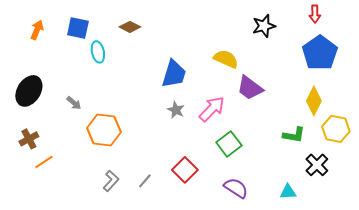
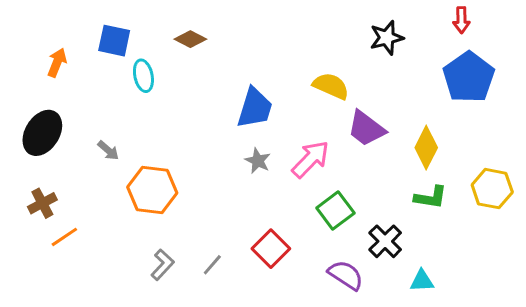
orange arrow: (37, 30) -> (57, 63), moved
yellow diamond: (314, 101) -> (426, 148), moved
black cross: (317, 165) -> (385, 241), moved

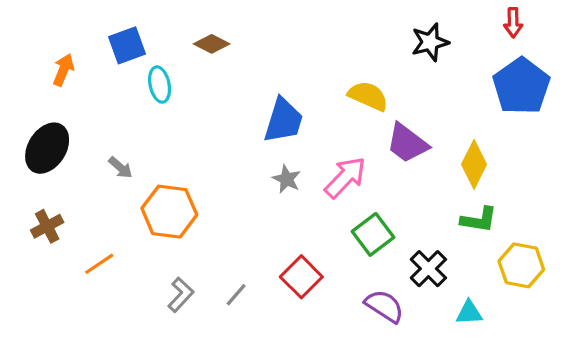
blue square: (114, 41) -> (127, 45), turned -32
yellow hexagon: (492, 189) -> (521, 265), moved
orange line: (64, 237) -> (99, 264), moved

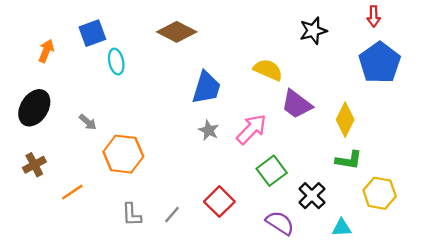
brown diamond: (212, 44) -> (177, 32), moved, size x1.5
gray L-shape: (181, 295) -> (132, 215), turned 135

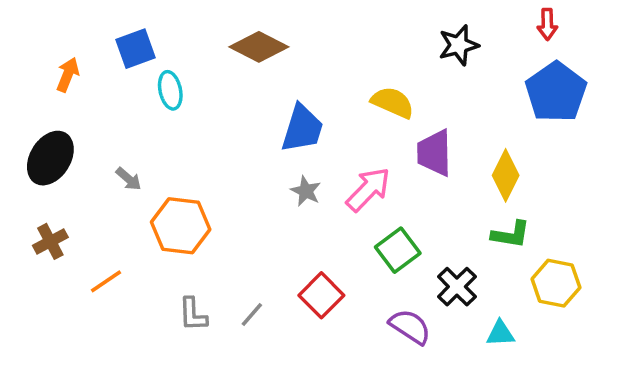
purple trapezoid: (297, 104) -> (434, 153), turned 52

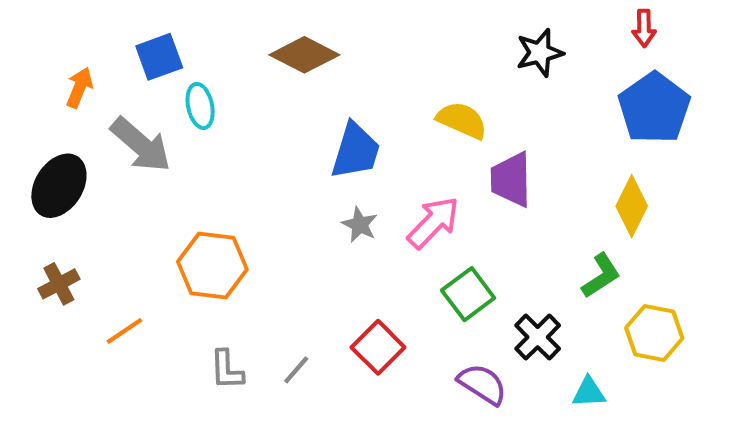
yellow diamond: (506, 175) -> (632, 206), moved
gray arrow: (129, 179) -> (141, 145), moved, size x2.0
green L-shape: (511, 234) -> (601, 276), turned -42

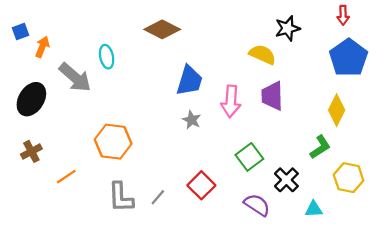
blue square: (159, 57) -> (20, 32), moved, size x0.7
yellow semicircle: (462, 120) -> (262, 54), moved
pink arrow: (433, 223) -> (231, 101), moved, turned 140
gray L-shape: (227, 370) -> (121, 197), size x1.4

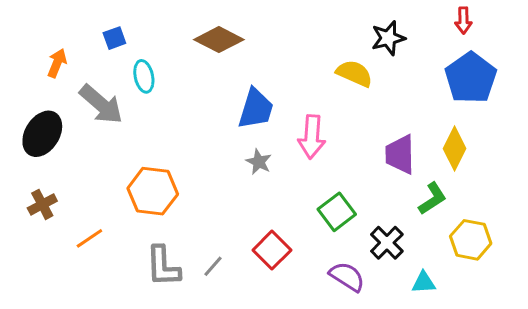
blue square: (20, 32) -> (114, 38), moved
purple trapezoid: (272, 96) -> (400, 154), moved

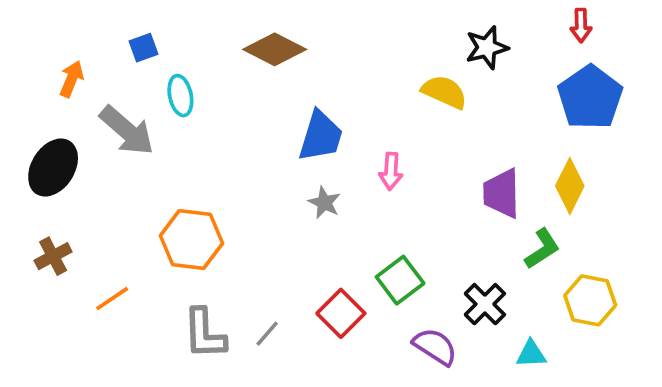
pink arrow: (312, 137) -> (391, 171), size x0.7
green square: (337, 212) -> (400, 280), moved

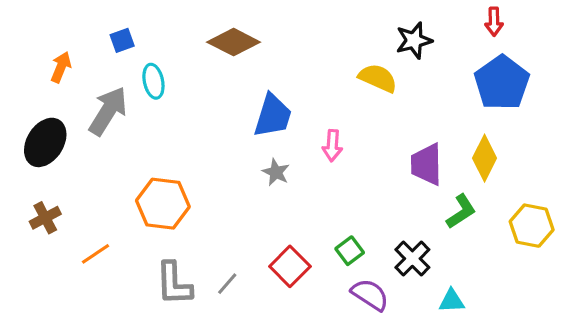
gray arrow: (127, 131) -> (108, 111), turned -99
green square: (400, 280) -> (350, 251), moved, size x0.7
yellow hexagon: (590, 300) -> (532, 226), moved

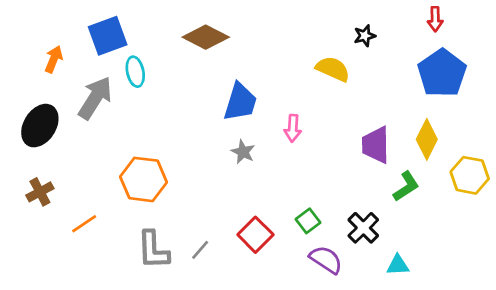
blue square: (122, 40) -> (108, 36), size x1.8
black star: (414, 40) -> (365, 36), size x0.7
yellow hexagon: (532, 226) -> (470, 175), moved

